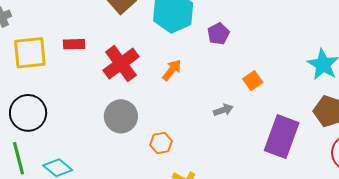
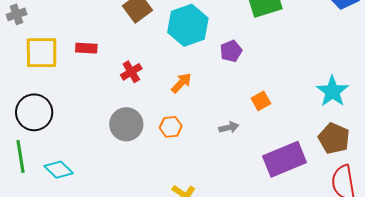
red cross: (121, 64) -> (131, 72), size x0.6
purple rectangle: (282, 137) -> (284, 159), turned 42
orange hexagon: (161, 143) -> (171, 127), moved

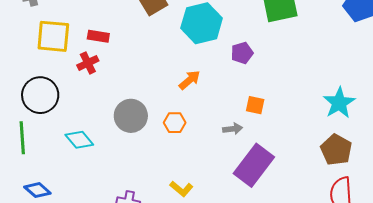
red cross: (131, 72) -> (88, 63), moved
orange square: (261, 101) -> (255, 105), moved, turned 36
purple rectangle: (284, 159) -> (254, 165), moved, turned -36
cyan diamond: (59, 170) -> (79, 140), moved

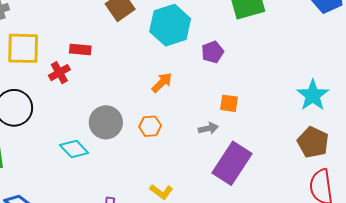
red rectangle: (98, 36) -> (80, 50), moved
cyan diamond: (79, 140) -> (74, 149), moved

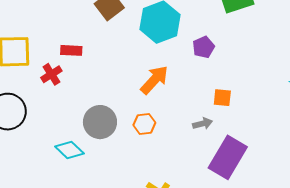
orange arrow: (162, 83) -> (154, 80), size x1.4

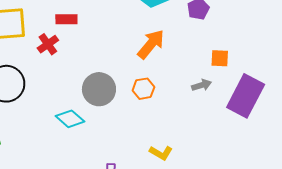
purple rectangle: (228, 157) -> (246, 96), moved

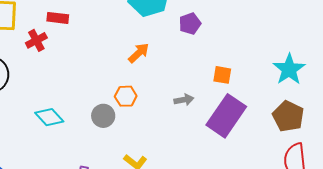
orange arrow: (151, 44) -> (139, 53), size x0.7
orange square: (220, 58) -> (222, 75), moved
gray circle: (99, 89) -> (103, 116), moved, size x0.7

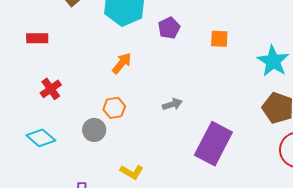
red cross: (36, 40) -> (51, 89), moved
orange square: (222, 75) -> (219, 39), moved
purple rectangle: (226, 116) -> (213, 144), moved

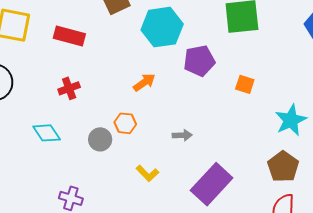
purple pentagon: (169, 28) -> (199, 61), size x1.4
red rectangle: (37, 38) -> (69, 36), size x1.4
yellow L-shape: (132, 172) -> (147, 173), moved

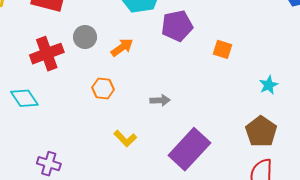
red cross: (69, 88) -> (47, 54), size x1.5
cyan star: (291, 120) -> (269, 85), size x0.6
gray circle: (100, 139) -> (85, 37), moved

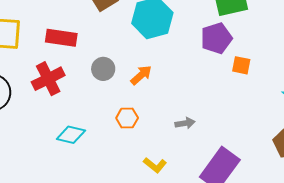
purple pentagon: (177, 26) -> (216, 38), moved
red cross: (47, 54) -> (48, 79), moved
cyan diamond: (24, 98) -> (71, 135), moved, turned -36

